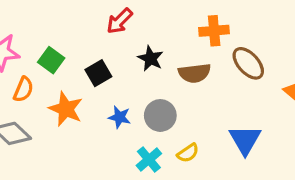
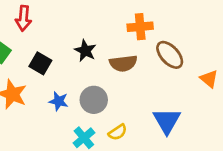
red arrow: (120, 21) -> (23, 18), moved, turned -40
black square: (98, 73) -> (40, 63), turned -30

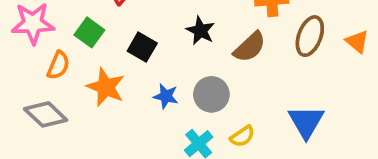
brown ellipse: (170, 55) -> (310, 36), turned 64
brown semicircle: (123, 63) -> (250, 47), turned -36
orange triangle: (209, 79) -> (357, 42), moved

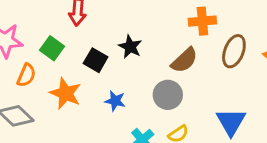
black star: (200, 31) -> (130, 47), moved
gray circle: (211, 94) -> (168, 95), moved

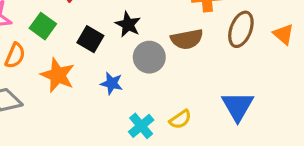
brown semicircle: (184, 60) -> (187, 39), turned 32
gray circle: (168, 95) -> (149, 57), moved

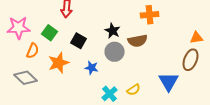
black star: (128, 24) -> (113, 31), moved
brown ellipse: (241, 29) -> (191, 60), moved
orange triangle: (283, 34) -> (197, 38), turned -48
orange star: (58, 75) -> (59, 63), turned 30

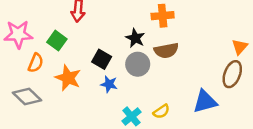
orange cross: (150, 15) -> (163, 16), moved
orange triangle: (197, 38) -> (240, 47), turned -40
black square: (79, 41) -> (102, 59), moved
orange star: (59, 63) -> (68, 78), turned -30
blue triangle: (169, 82) -> (205, 102), turned 45

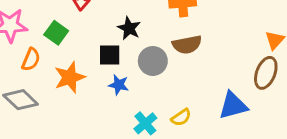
black star: (135, 38) -> (129, 28), moved
black square: (102, 59) -> (110, 55), turned -30
orange star: (68, 78) -> (70, 77), turned 30

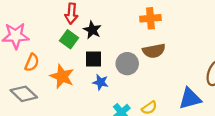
black star: (129, 28) -> (92, 30), moved
green square: (56, 33) -> (69, 39), moved
orange star: (70, 77) -> (62, 76), turned -30

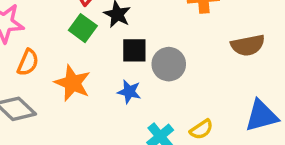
brown semicircle: (154, 51) -> (248, 45), moved
black square: (93, 59) -> (134, 50), moved

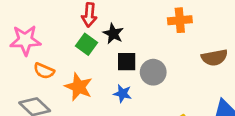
orange semicircle: (28, 62) -> (44, 71), turned 90

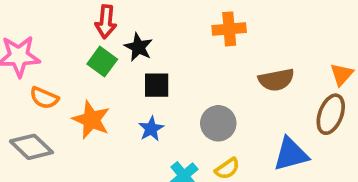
gray circle: (153, 72) -> (218, 123), moved
blue star: (123, 93) -> (151, 129), turned 30

